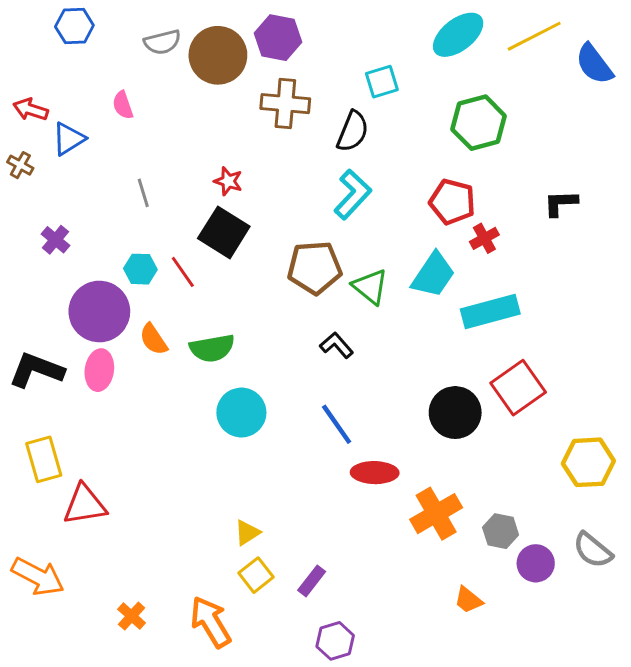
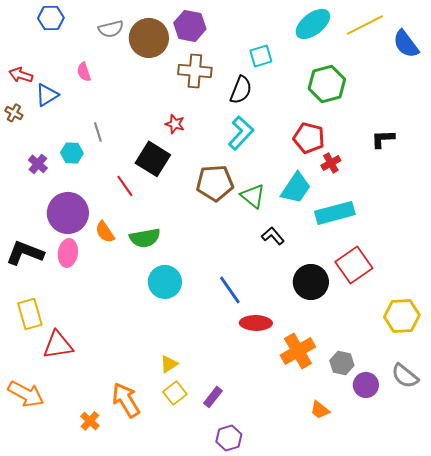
red star: (228, 181) -> (175, 124), moved
cyan hexagon: (140, 269) -> (72, 153), moved
black L-shape: (337, 345) -> (273, 236), moved
orange arrow: (211, 622) -> (126, 400), moved

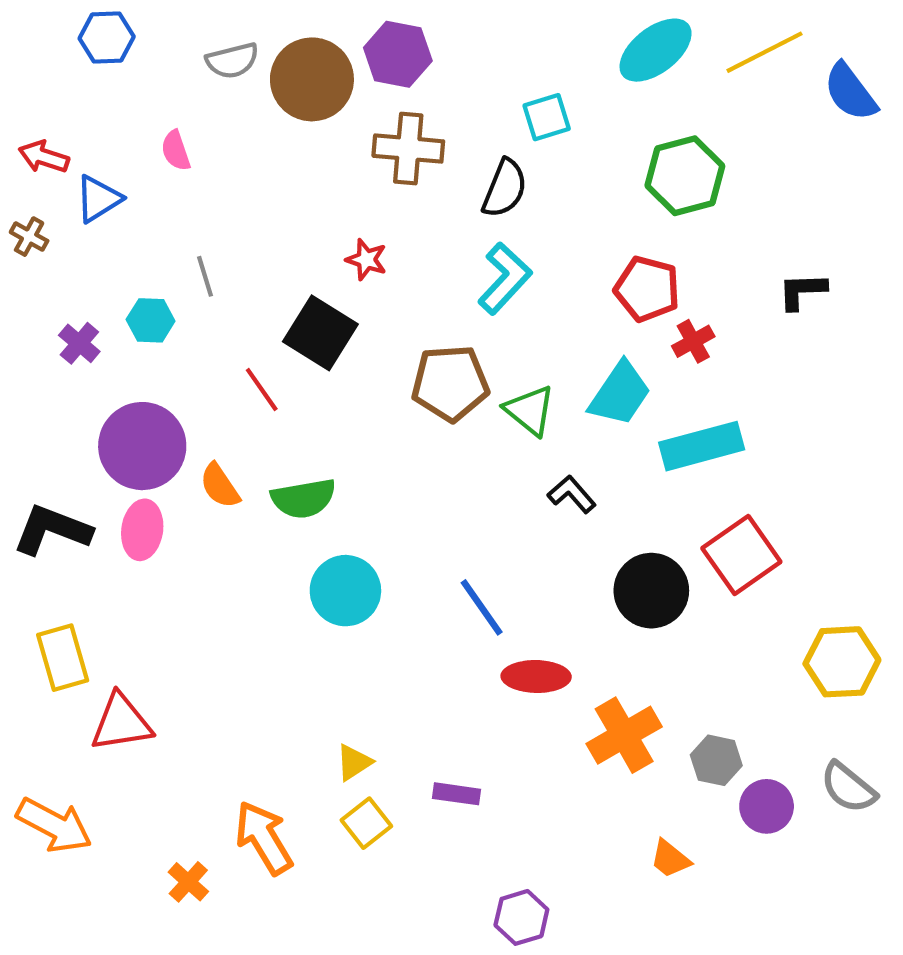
purple rectangle: (213, 397) -> (456, 794), moved, turned 60
purple hexagon: (229, 438) -> (521, 917), moved

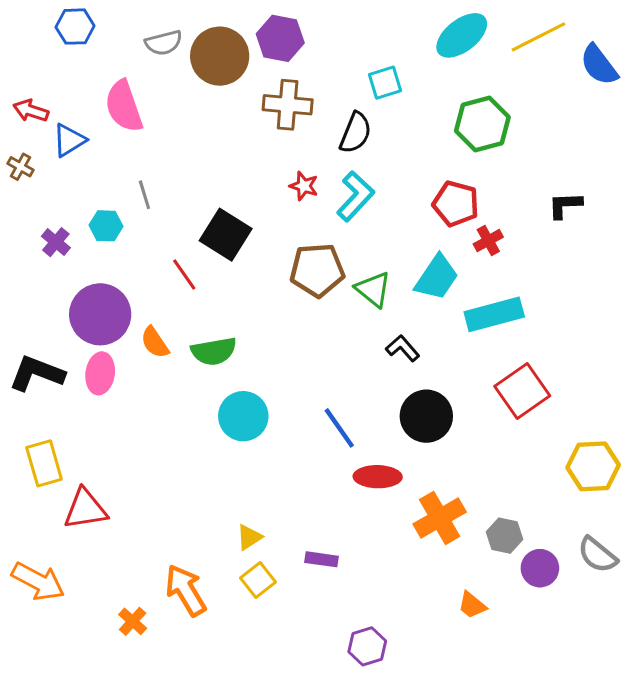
pink semicircle: (176, 151) -> (124, 106), size x1.8
red star: (366, 260) -> (304, 186), moved
black circle: (651, 591) -> (426, 416), moved

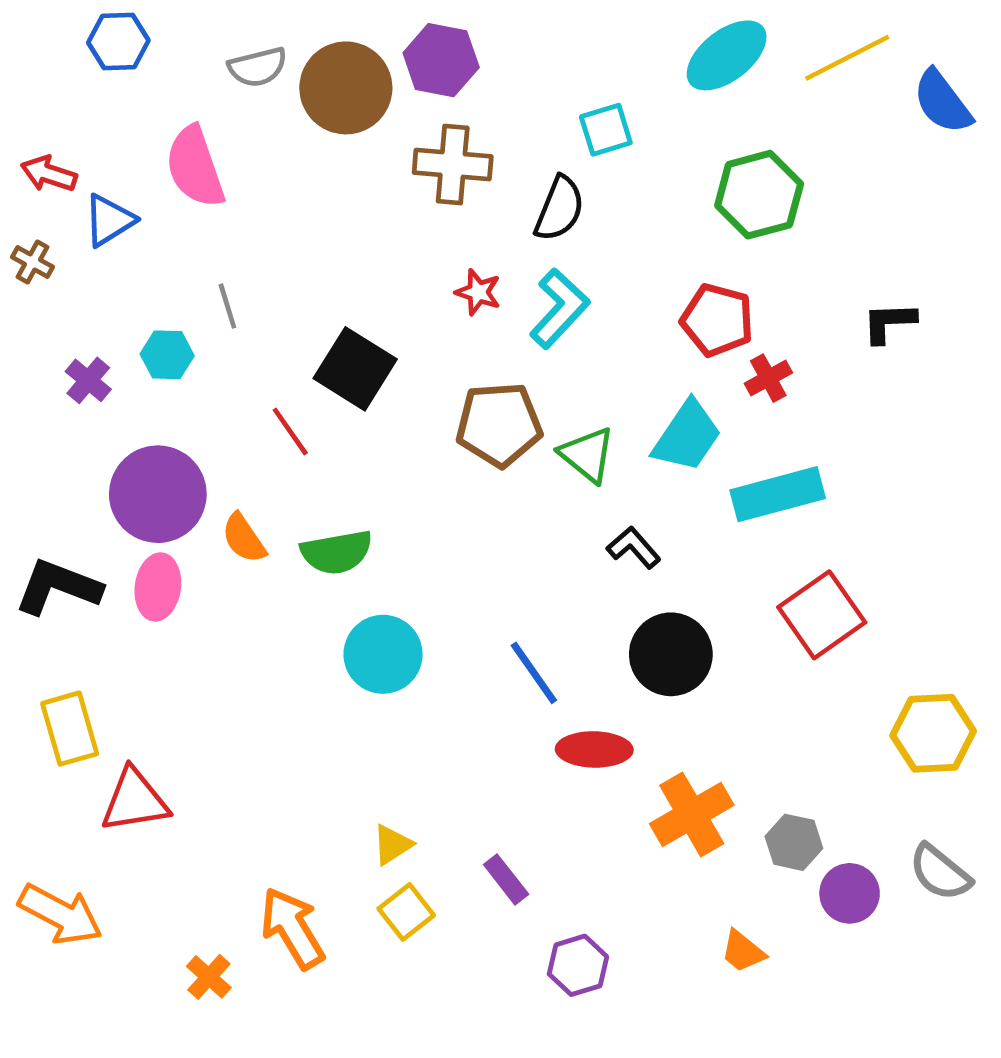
purple rectangle: (322, 559) -> (506, 879), turned 44
purple hexagon: (367, 646) -> (578, 965), moved

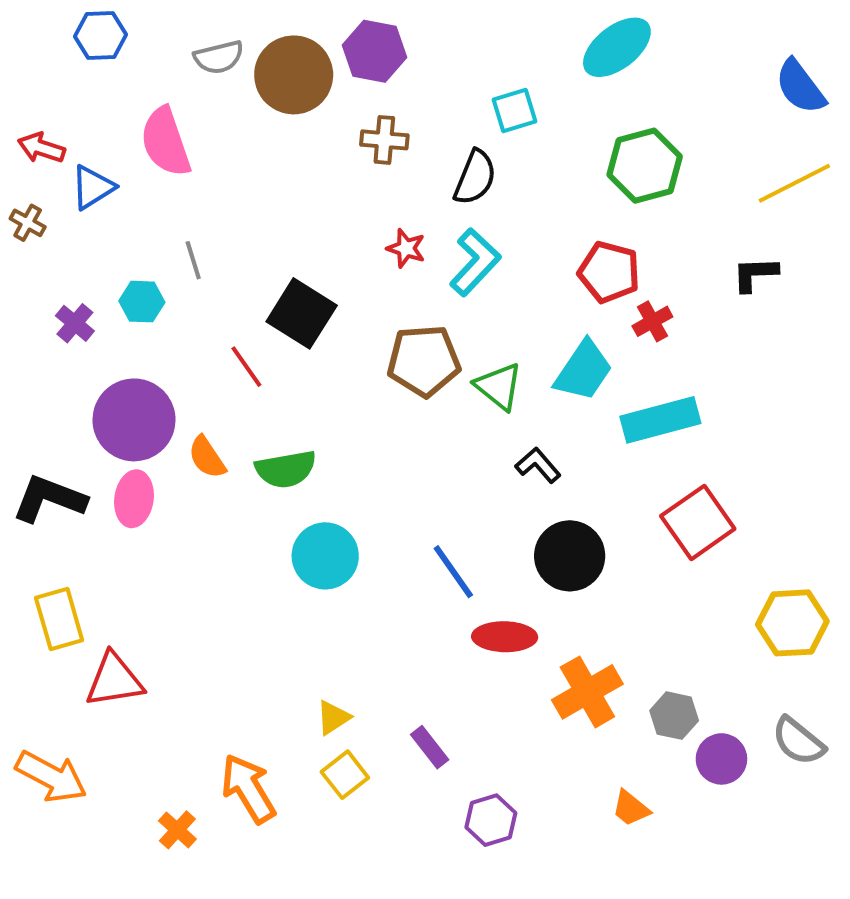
yellow line: (847, 58) -> (794, 183), moved
brown cross: (453, 165) -> (384, 140), size x0.7

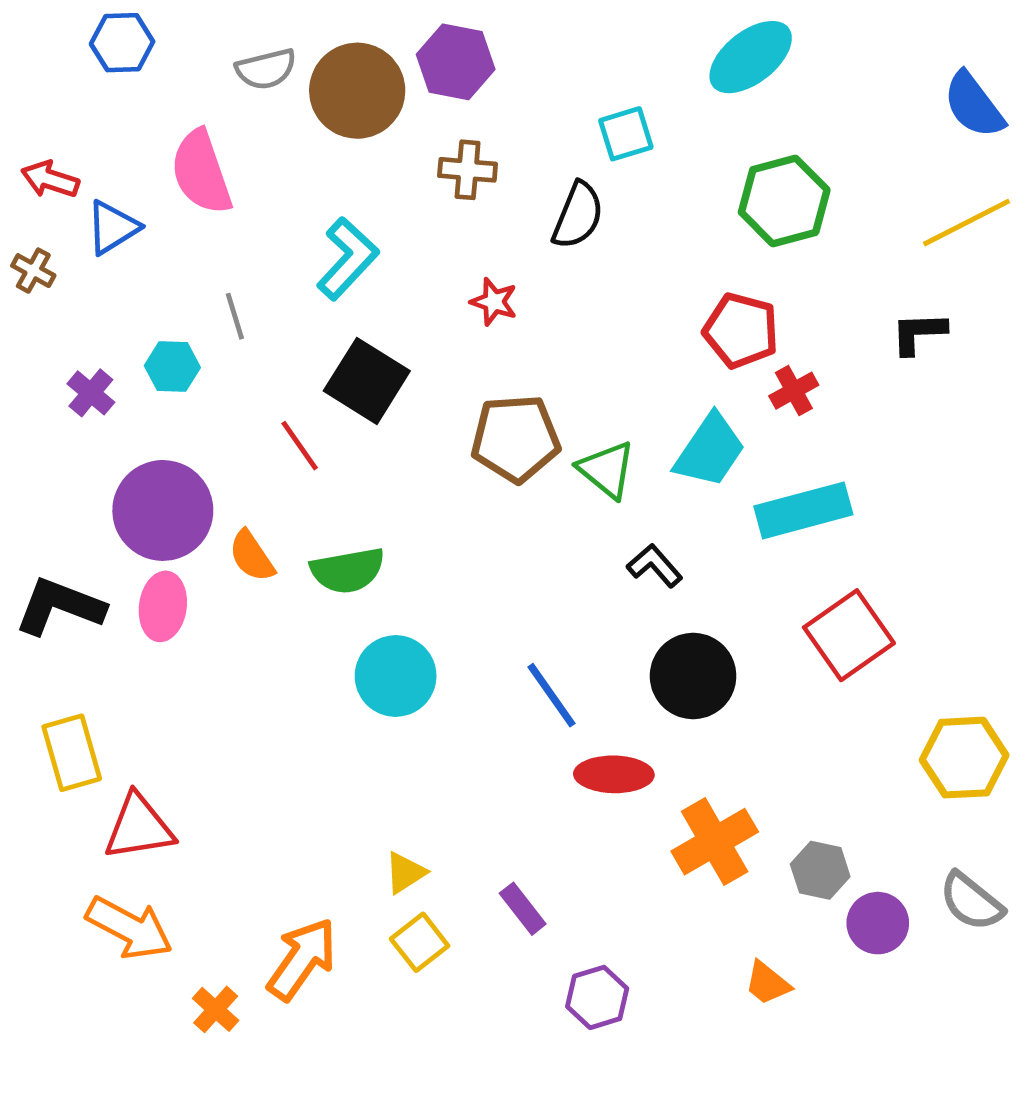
cyan L-shape: (475, 262) -> (348, 259), moved
orange arrow: (51, 777) -> (129, 928), moved
orange arrow: (248, 789) -> (302, 959), turned 66

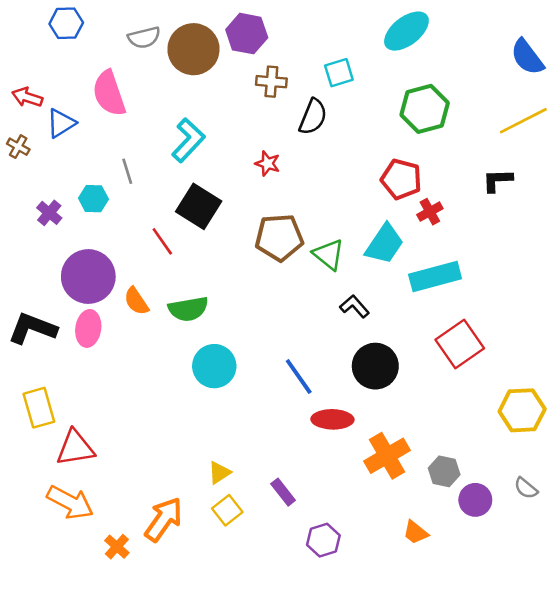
brown cross: (468, 170) -> (271, 82), moved
gray semicircle: (971, 902) -> (526, 488), size x0.7

